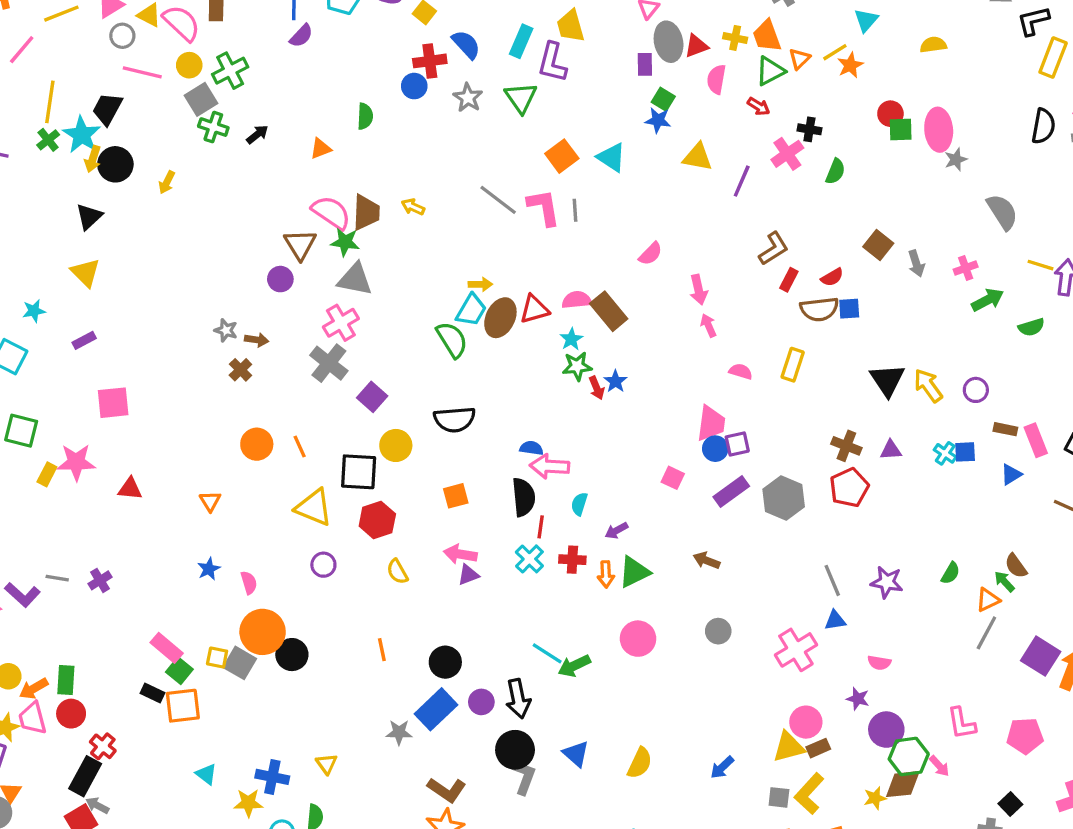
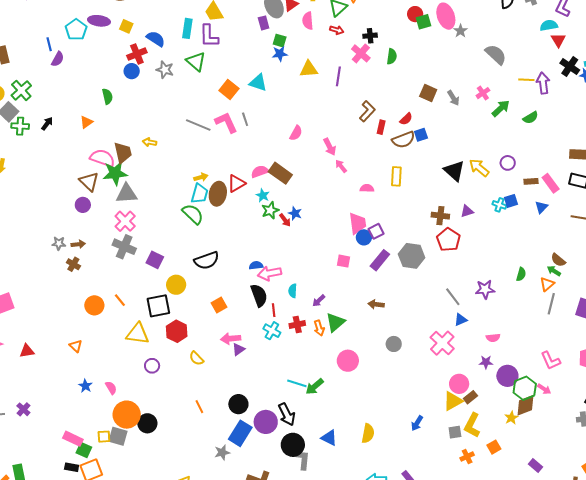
green star: (345, 242) -> (115, 173), size x1.4
purple circle: (481, 702) -> (266, 422), size x1.5

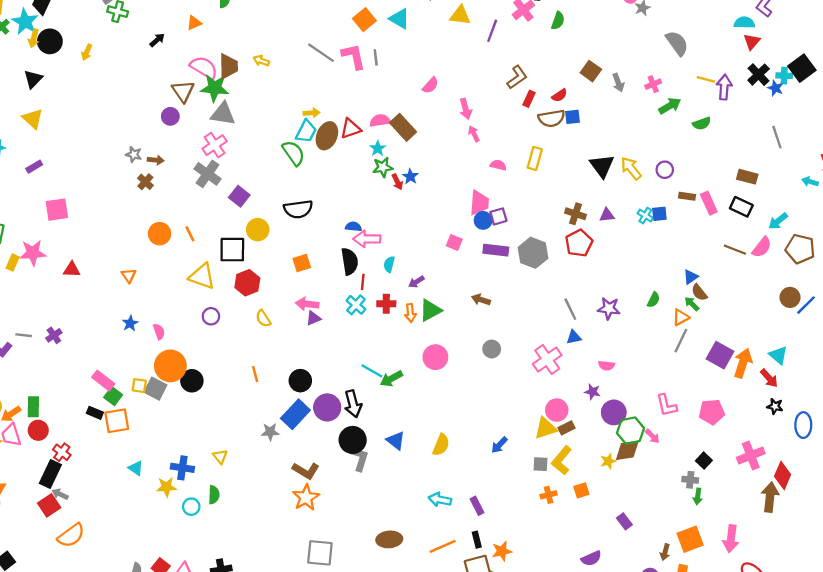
black arrow: (47, 124) -> (157, 40), moved
blue triangle: (541, 207) -> (691, 277), moved
purple rectangle: (380, 260) -> (496, 250), turned 45

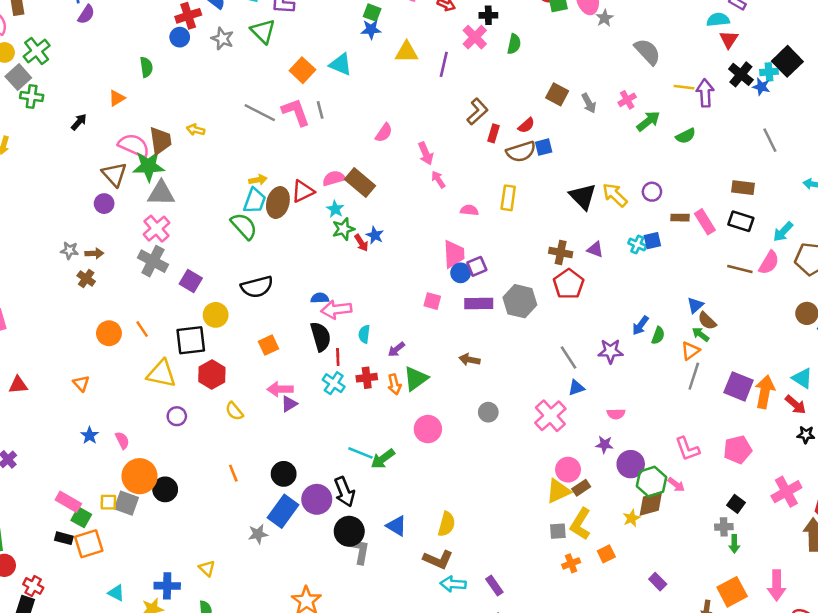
purple triangle: (607, 215) -> (595, 249), turned 35
blue arrow: (499, 445) -> (640, 325), moved
brown L-shape: (306, 471) -> (438, 560), moved

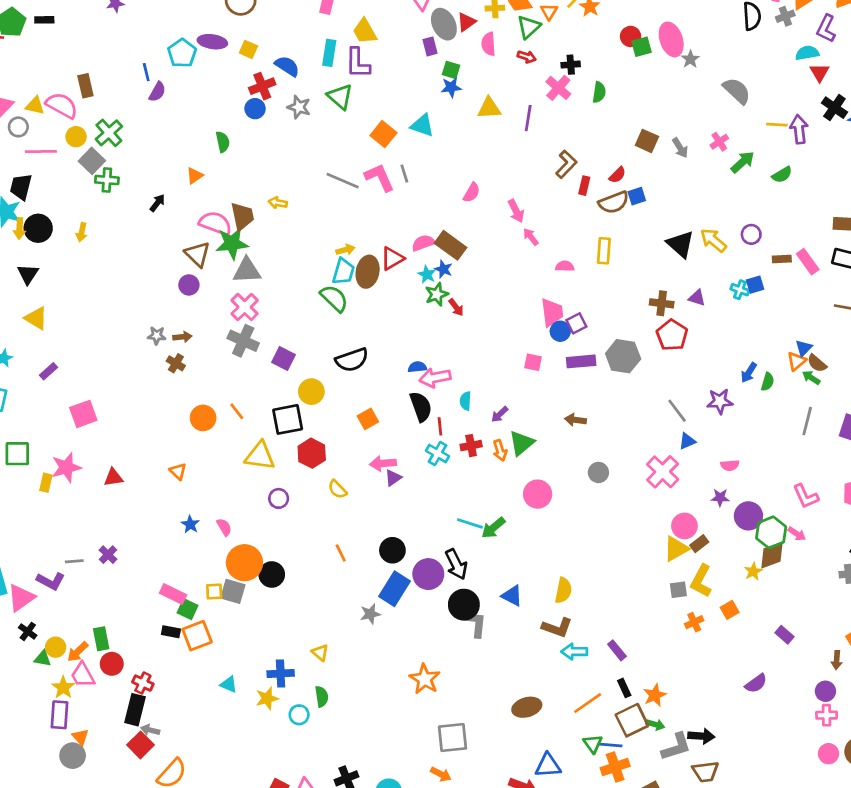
blue star: (375, 235) -> (443, 269), moved
orange triangle: (690, 351) -> (797, 361), moved

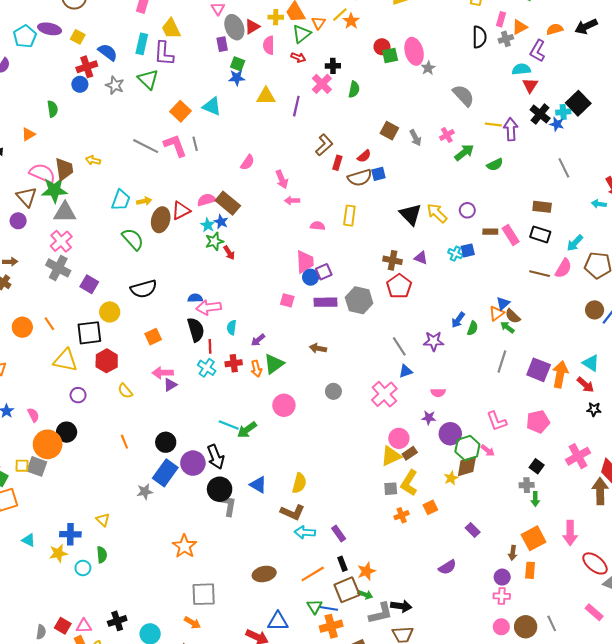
pink arrow: (531, 237) -> (292, 201), turned -56
cyan trapezoid: (343, 271) -> (121, 200), moved
black circle: (272, 574) -> (67, 432), moved

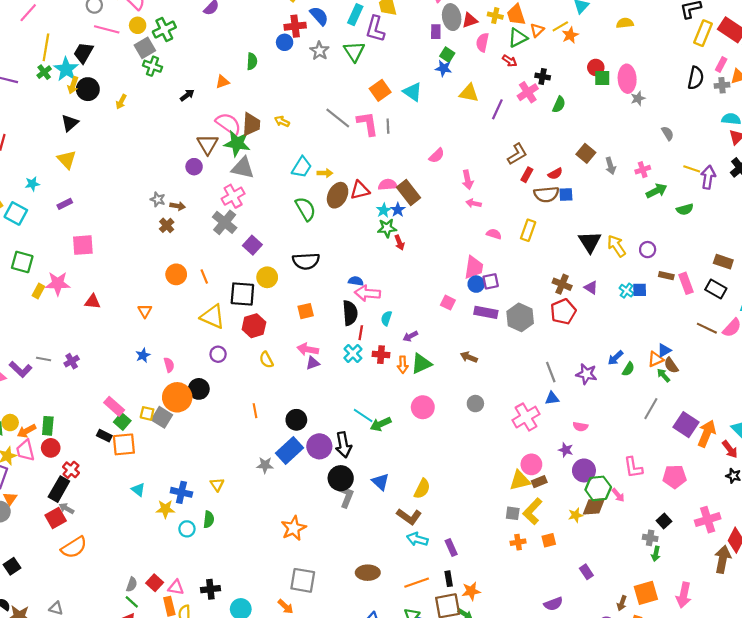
gray semicircle: (463, 95) -> (668, 133), size x0.6

